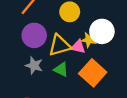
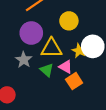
pink triangle: (78, 47) -> (66, 67), moved
orange square: (93, 73) -> (74, 81), size x0.7

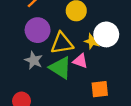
green triangle: (47, 70) -> (60, 68), size x1.5
orange square: (74, 81) -> (100, 89), moved, turned 35

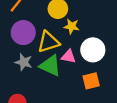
white circle: (106, 34) -> (93, 50), moved
yellow star: (92, 41) -> (72, 26), moved

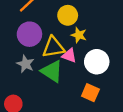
pink triangle: (69, 56) -> (69, 56), moved
orange square: (91, 81) -> (90, 93), turned 30

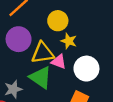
gray star: (25, 64) -> (13, 89), moved, turned 30

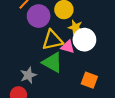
purple circle: (19, 39) -> (39, 16), moved
white circle: (86, 69) -> (84, 40), moved

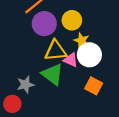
orange square: (89, 80) -> (94, 86), moved

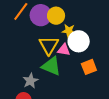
purple circle: (44, 24) -> (41, 15), moved
yellow triangle: (56, 51) -> (49, 45), turned -40
orange square: (94, 86) -> (89, 67), turned -35

